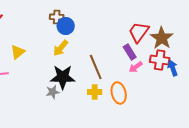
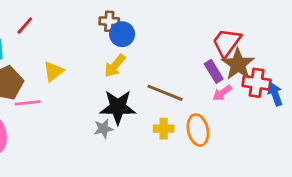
brown star: (162, 38) -> (238, 64), moved
brown line: (96, 67) -> (165, 93), turned -45

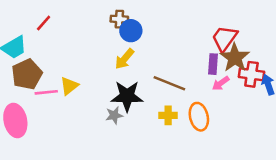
yellow triangle: (53, 71) -> (69, 86), moved
purple rectangle: (214, 71) -> (213, 64), turned 36

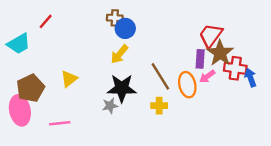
brown pentagon: (27, 74) -> (30, 88), moved
brown line: (169, 83) -> (160, 76), turned 36
pink line: (46, 92) -> (60, 123), moved
orange ellipse: (199, 117) -> (187, 85), moved

